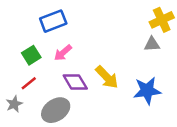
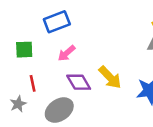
green square: (31, 55) -> (24, 50), moved, turned 30
red line: (29, 83) -> (33, 83), turned -63

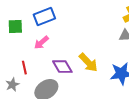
green square: (24, 50) -> (15, 27), moved
pink arrow: (66, 53) -> (41, 43), moved

